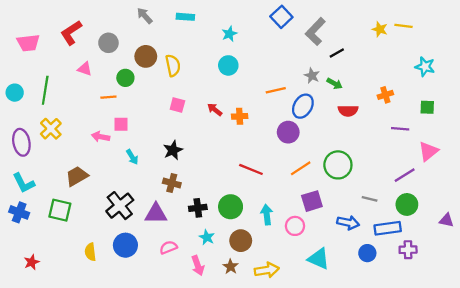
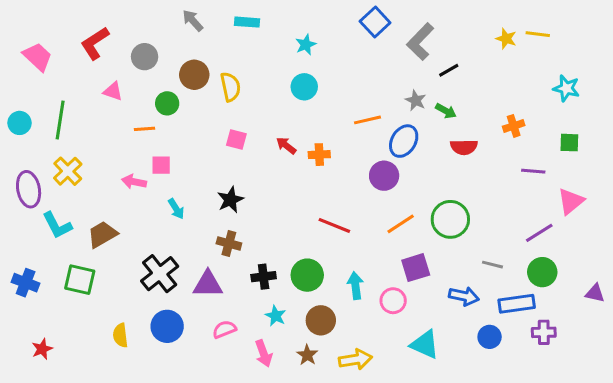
pink trapezoid: (28, 43) -> (38, 57), turned -130
cyan L-shape: (24, 183) -> (57, 225), moved

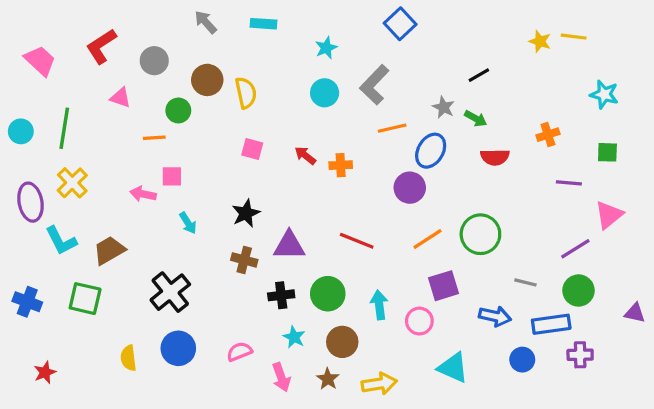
gray L-shape: (420, 42) -> (374, 85), moved
purple triangle: (208, 284) -> (289, 245), moved

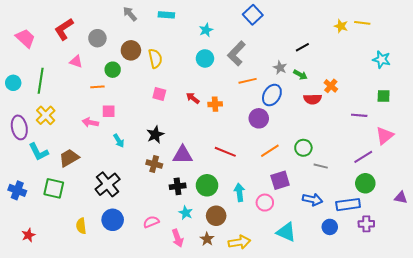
orange cross: (548, 135) -> (331, 86), moved, turned -32
green circle: (480, 234) -> (303, 148), size x0.7
gray line: (525, 282) -> (321, 166), moved

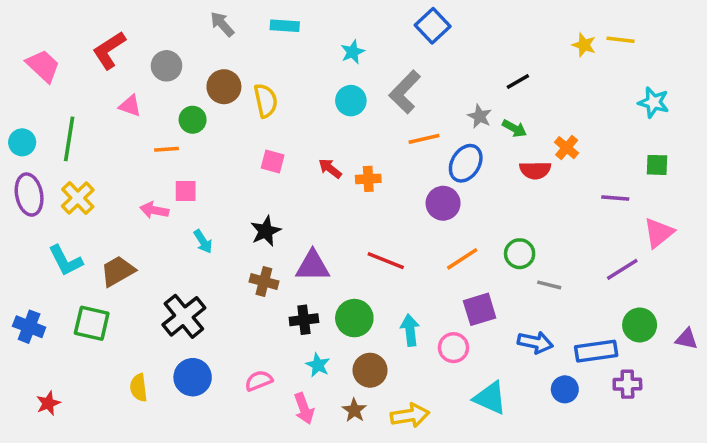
purple ellipse: (19, 127) -> (29, 195), moved
green circle: (365, 183) -> (640, 325), moved

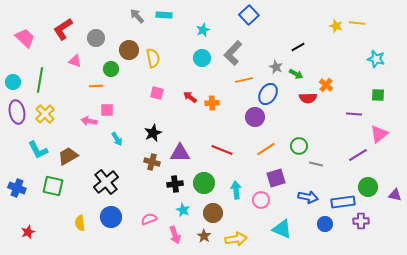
gray arrow: (222, 24) -> (137, 16), moved

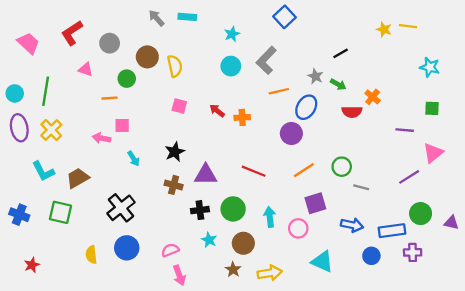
pink arrow: (175, 235) -> (179, 275), moved

